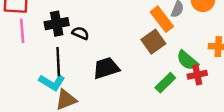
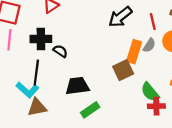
orange rectangle: (162, 19) -> (134, 52), turned 45
green rectangle: (165, 83) -> (90, 110), moved

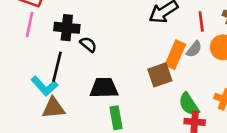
green rectangle: (90, 110) -> (116, 118), turned -72

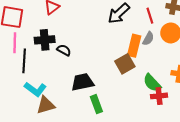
black line: (57, 67) -> (24, 61), moved

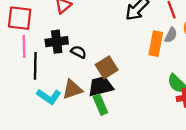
brown square: (125, 64) -> (107, 67), moved
green rectangle: (96, 104) -> (100, 105), moved
brown triangle: (46, 105) -> (72, 89), moved

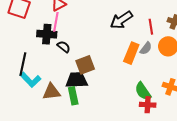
pink line: (24, 46) -> (56, 22), moved
black line: (35, 66) -> (23, 64), moved
brown triangle: (72, 89) -> (51, 92), moved

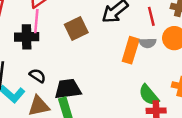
black semicircle: (64, 47) -> (37, 76), moved
gray semicircle: (146, 48) -> (148, 43), turned 56
brown square: (85, 65) -> (76, 28), moved

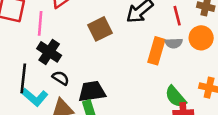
pink line: (36, 21) -> (40, 23), moved
black cross: (27, 37) -> (49, 52), moved, turned 35

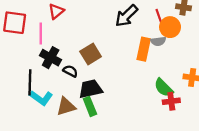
brown square: (100, 29) -> (91, 54), moved
orange circle: (201, 38) -> (170, 27), moved
black semicircle: (61, 78) -> (70, 71), moved

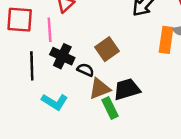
black line: (30, 82) -> (32, 66), moved
black trapezoid: (91, 89) -> (127, 89), moved
brown triangle: (66, 106) -> (100, 89), moved

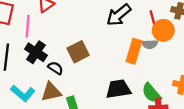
brown triangle: (100, 89) -> (51, 92), moved
black trapezoid: (127, 89) -> (118, 89), moved

